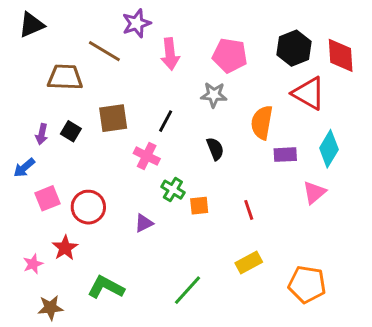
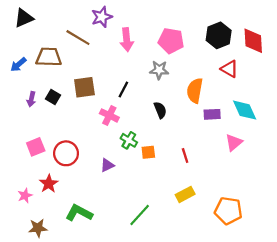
red triangle: (309, 93) -> (229, 69), size x0.7
cyan diamond: (329, 149) -> (245, 110), turned -56
blue arrow: (24, 168) -> (18, 65), moved

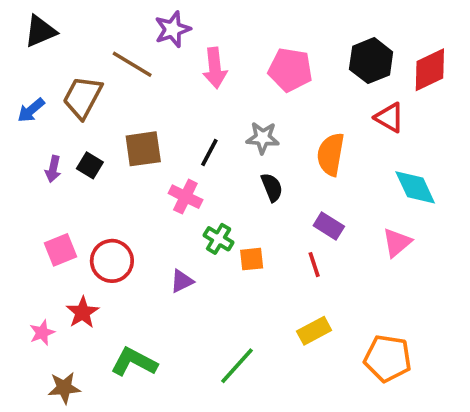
red diamond: (253, 41) -> (430, 70), turned 68
brown trapezoid: (49, 57) -> (83, 97), turned -64
gray star: (159, 70) -> (263, 138), moved
purple rectangle: (212, 114) -> (329, 226), moved, turned 35

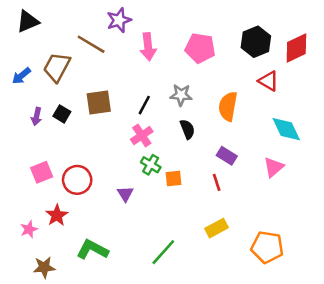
pink cross: (185, 197) -> (142, 135), moved, turned 30
purple triangle: (182, 281) -> (125, 194), turned -36

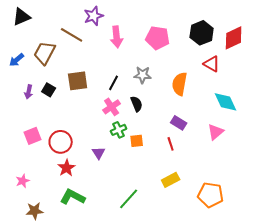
black semicircle: (187, 129) -> (137, 104), moved
green cross: (151, 165) -> (119, 130), turned 35
red star: (57, 215) -> (67, 168), moved

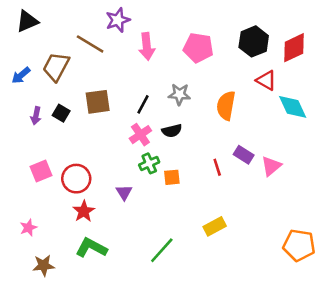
cyan diamond: (226, 102) -> (293, 107), moved
black semicircle: (137, 104) -> (172, 131), turned 98
purple rectangle: (179, 123) -> (244, 155), moved
red line: (171, 144) -> (217, 167), moved
orange pentagon: (211, 195) -> (299, 245), moved

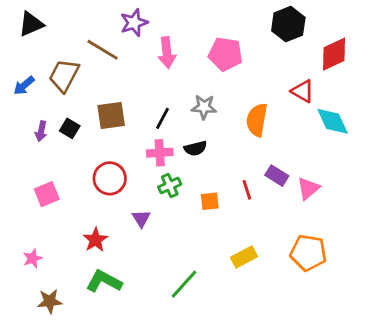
black hexagon: (254, 41) -> (288, 24), moved
pink cross: (140, 135) -> (160, 153), turned 30
orange square: (172, 177) -> (210, 201), moved
red circle: (76, 179) -> (110, 178), moved
orange pentagon: (299, 245) -> (308, 253), moved

